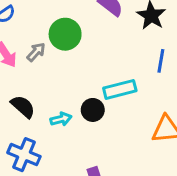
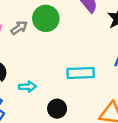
black circle: (93, 110) -> (57, 109), moved

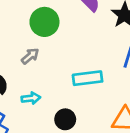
gray arrow: (19, 28) -> (30, 56), moved

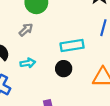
black circle: (65, 119) -> (64, 69), moved

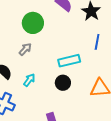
cyan arrow: (28, 63) -> (29, 80), turned -40

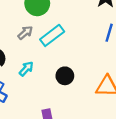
cyan rectangle: (69, 61) -> (52, 35), moved, turned -30

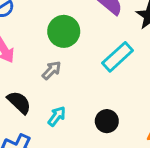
cyan rectangle: (52, 35) -> (118, 57), moved

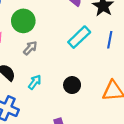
green circle: (64, 31) -> (23, 21), moved

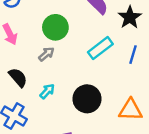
green circle: (23, 21) -> (55, 27), moved
black circle: (72, 85) -> (87, 99), size x1.5

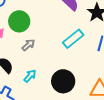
green circle: (55, 27) -> (19, 21), moved

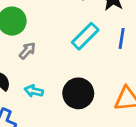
cyan arrow: (30, 76) -> (34, 91), turned -112

